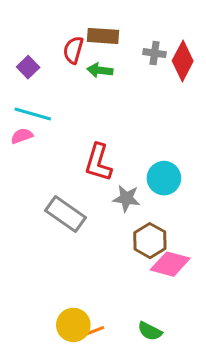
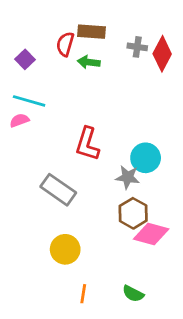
gray star: (126, 198) -> (128, 177), moved
yellow circle: (73, 325) -> (65, 249), moved
orange line: (94, 331) -> (83, 294), turned -60

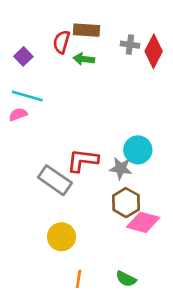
red L-shape: (87, 144) -> (83, 160), moved, turned 80

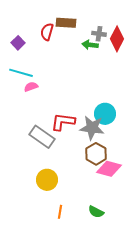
green arrow: (84, 59) -> (90, 45), moved
pink semicircle: (18, 114) -> (31, 87), moved
gray star: (121, 168) -> (92, 128), size x1.4

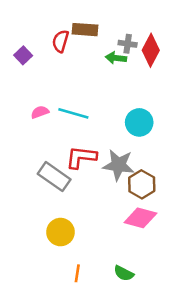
cyan line: (21, 73) -> (73, 113), moved
cyan circle: (105, 114) -> (139, 122), moved
brown hexagon: (96, 154) -> (142, 184), moved

